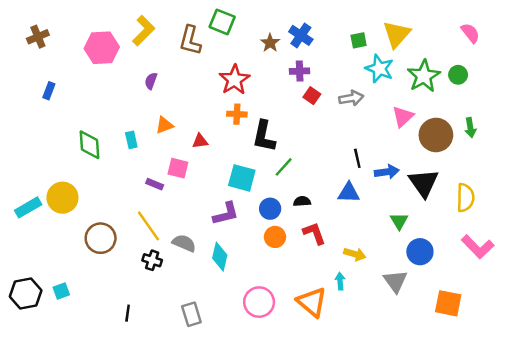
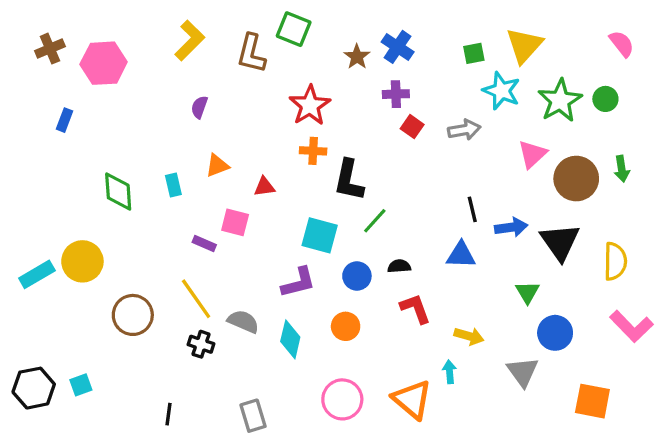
pink hexagon: (102, 48) -> (104, 63), moved
orange circle: (275, 237) -> (346, 326), moved

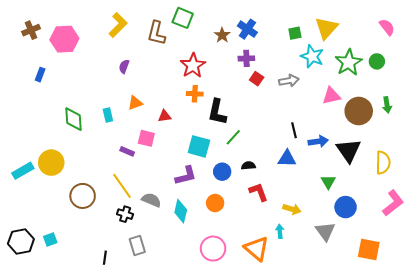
pink triangle: (532, 154) -> (331, 96), turned 30
pink L-shape: (631, 326) -> (393, 203), turned -84
gray rectangle: (253, 416) -> (137, 246), moved

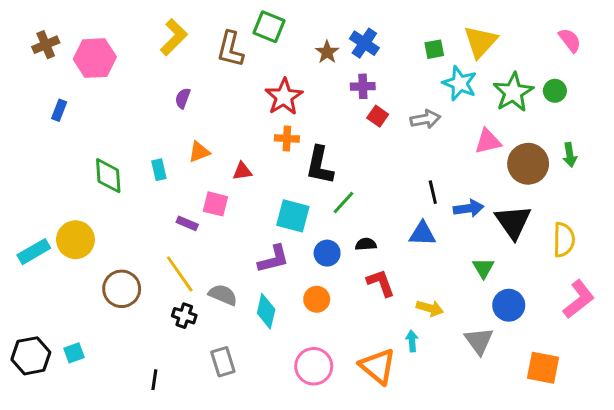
gray rectangle: (137, 246) -> (223, 362), moved

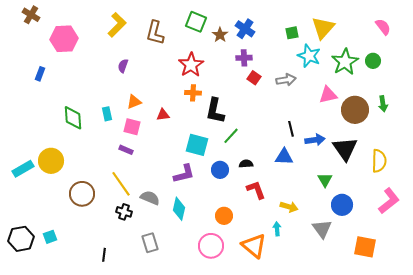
green square: (269, 27) -> (196, 22), moved
brown cross: (46, 45) -> (31, 15), moved, turned -36
pink square: (215, 204) -> (132, 127), moved
orange circle: (317, 299) -> (224, 216), moved

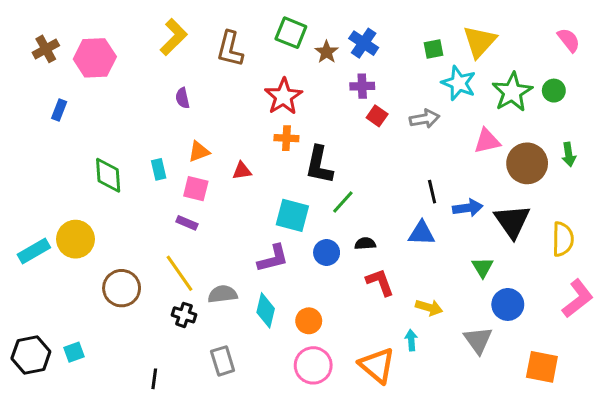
brown cross: (31, 15) -> (46, 49), moved, turned 30
purple semicircle: (123, 66) -> (182, 98), turned -32
gray semicircle: (150, 198) -> (223, 294), turned -30
orange circle: (224, 216) -> (309, 321), moved

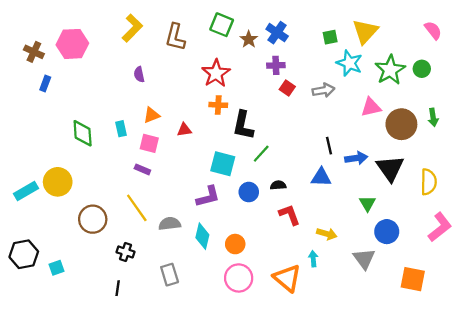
brown cross: (46, 49) -> (34, 52), moved, turned -36
black cross: (184, 315) -> (126, 252), moved
black hexagon: (31, 355) -> (24, 254), moved

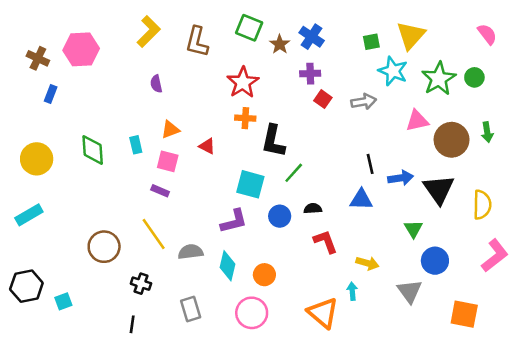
red triangle: (184, 130) -> (207, 146), turned 35
yellow circle: (58, 182) -> (37, 159), moved
pink circle: (239, 278) -> (252, 313), moved

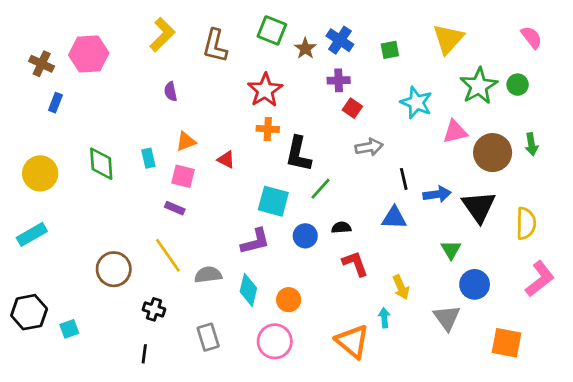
green square: (371, 42) -> (390, 50), moved
cyan star: (393, 71) -> (416, 103), moved
gray arrow: (364, 102) -> (369, 147), moved
yellow arrow: (368, 263) -> (401, 287), turned 50

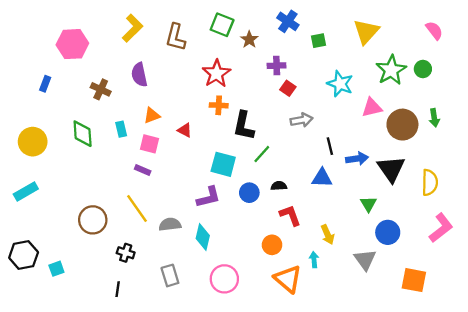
blue cross: (340, 40) -> (288, 21), moved
brown cross: (42, 64) -> (101, 89), moved
purple semicircle: (171, 92) -> (139, 75), size x1.5
orange circle: (289, 300) -> (272, 245), moved

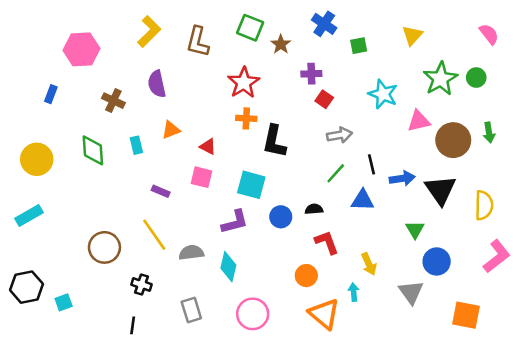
yellow triangle: (366, 32) -> (412, 35), size x0.7
pink square: (149, 144) -> (202, 177), moved
green line: (262, 154) -> (336, 173), moved

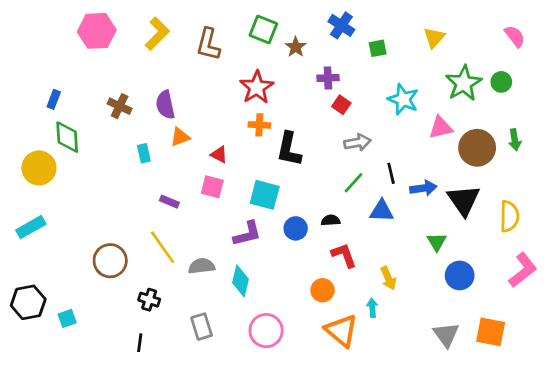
pink hexagon: (81, 49) -> (97, 31), moved
purple semicircle: (157, 84) -> (165, 105), moved
green diamond: (93, 150) -> (67, 137), moved
gray triangle: (411, 292) -> (446, 335), moved

